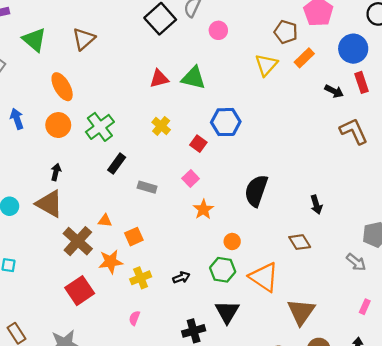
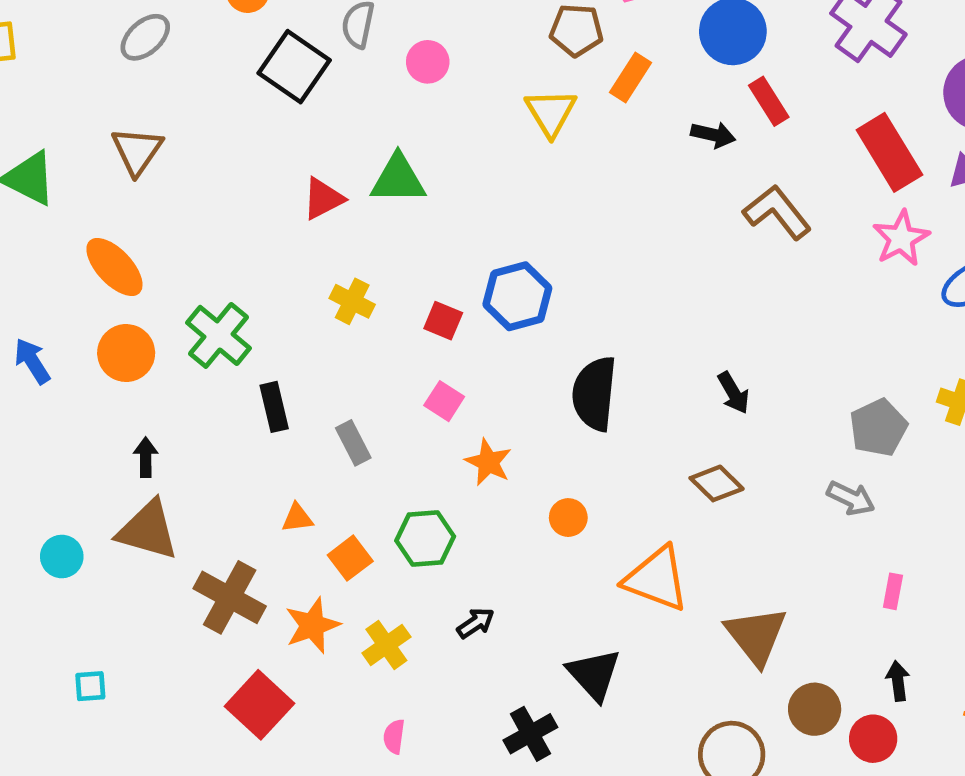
blue hexagon: (226, 122) -> (517, 296), moved
black rectangle: (117, 164) -> (274, 407), turned -36
gray rectangle: (147, 187) -> (353, 443), turned 60
orange triangle: (105, 221) -> (297, 518), moved
green hexagon: (223, 270) -> (425, 539), moved

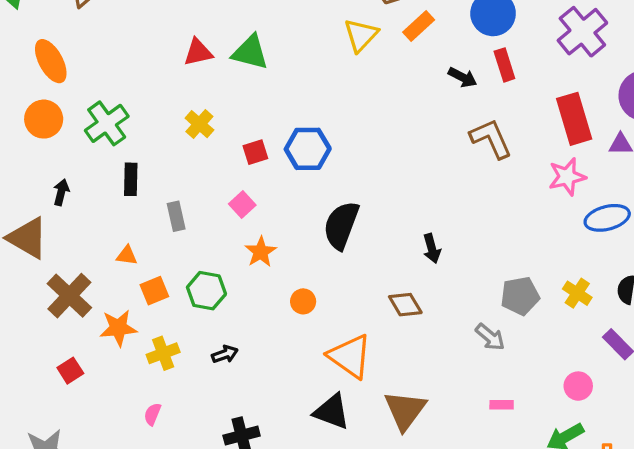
red square: (443, 321) -> (255, 152), turned 35
black arrow: (146, 457) -> (61, 192), moved
pink rectangle: (893, 591) -> (502, 405), turned 65
black triangle: (594, 674) -> (332, 412), moved, turned -42
red square: (259, 705) -> (70, 371), size x0.6

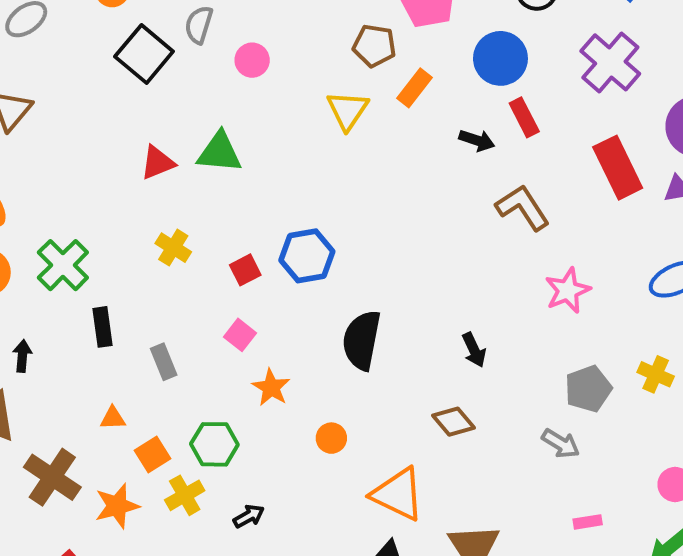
pink star: (567, 177) -> (568, 290), moved
yellow cross: (163, 353) -> (185, 495), moved

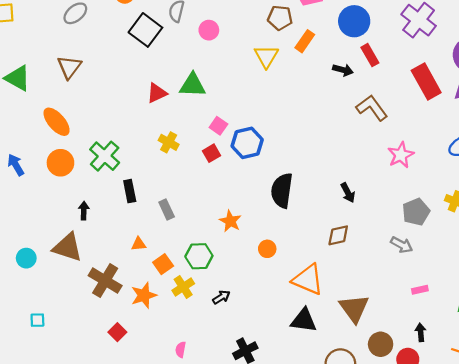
pink square: (240, 335) -> (218, 126), moved
brown diamond: (453, 422) -> (338, 235), turned -60

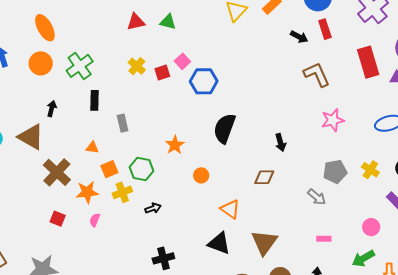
green triangle: (193, 85) -> (168, 22), size x0.7
red square: (211, 153) -> (162, 72), moved
orange triangle: (308, 280) -> (230, 209), size x0.7
red square: (117, 332) -> (58, 219), turned -35
pink semicircle: (181, 350) -> (95, 220), moved

